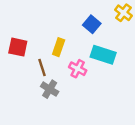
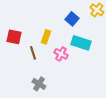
gray cross: (50, 89) -> (39, 84), moved

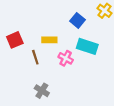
red square: (14, 37) -> (15, 40), turned -35
yellow rectangle: (46, 37) -> (49, 40), turned 72

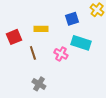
blue square: (78, 20) -> (72, 19), turned 32
yellow rectangle: (49, 40) -> (41, 29), moved

